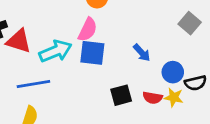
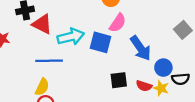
pink semicircle: (88, 30) -> (118, 23), moved
blue arrow: (142, 53) -> (141, 48), size x1.6

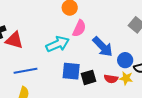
cyan arrow: (71, 37) -> (58, 44), moved
blue square: (100, 42) -> (71, 71), moved

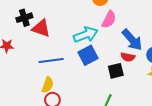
blue square: (71, 71) -> (88, 55), moved, turned -36
red semicircle: (111, 79) -> (128, 57), moved

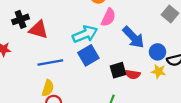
red semicircle: (128, 57) -> (133, 74), moved

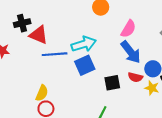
pink semicircle: (108, 17) -> (128, 29), moved
blue line: (50, 63) -> (55, 54), moved
red semicircle: (133, 74) -> (135, 77), moved

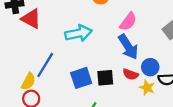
blue line: (55, 54) -> (45, 65), moved, turned -60
blue square: (85, 65) -> (81, 78), moved

